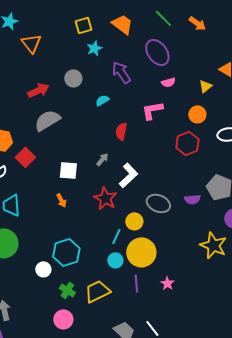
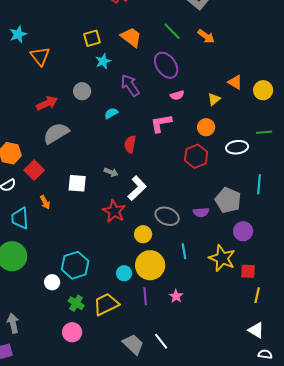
gray arrow: (102, 159) -> (111, 172), turned 72
orange arrow: (61, 200) -> (45, 202), moved
cyan line: (116, 236) -> (184, 251), moved, turned -35

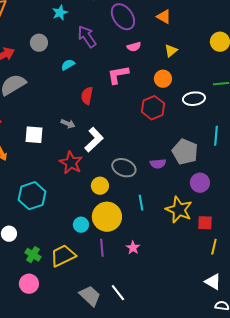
orange triangle: (235, 82) -> (164, 17), moved
cyan hexagon: (75, 265) -> (32, 196), moved

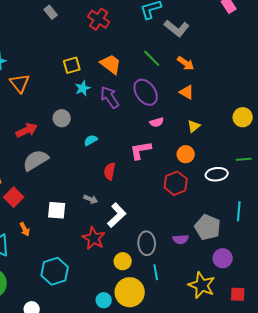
purple arrow: (87, 37) -> (110, 97), moved
gray ellipse: (124, 168) -> (147, 243), turned 65
cyan line: (141, 203) -> (156, 272), moved
red square: (205, 223) -> (238, 294), moved

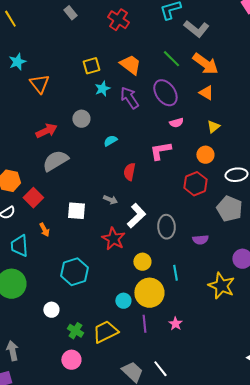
orange arrow: (186, 63) -> (205, 64), size x1.5
gray pentagon: (208, 227) -> (229, 209), moved
gray ellipse: (147, 243) -> (166, 227), moved

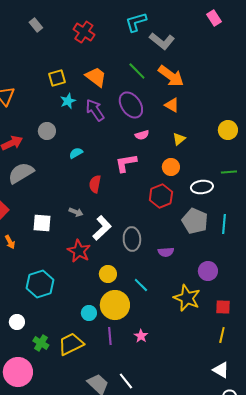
cyan line: (175, 273) -> (141, 285), turned -35
pink circle: (71, 360) -> (18, 372), moved, size x1.5

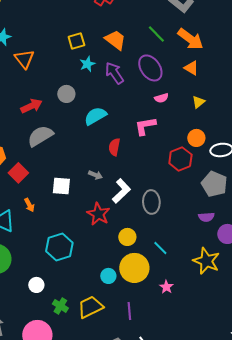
cyan semicircle: (76, 153) -> (95, 116), size x1.6
orange circle: (171, 167) -> (196, 138), moved
purple semicircle: (166, 252) -> (206, 217), moved
purple line: (110, 336) -> (129, 311), moved
pink star: (141, 336) -> (166, 287), moved

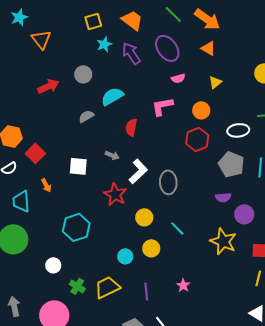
gray semicircle: (40, 136) -> (86, 116), moved, size x0.6
orange circle: (196, 138) -> (201, 110), moved
yellow circle: (134, 268) -> (151, 248), size x0.6
pink star: (166, 287) -> (183, 285), moved

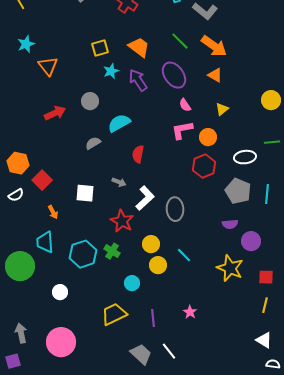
pink semicircle: (178, 78) -> (185, 105), turned 72
pink L-shape: (162, 106) -> (182, 130), moved
cyan trapezoid: (21, 201) -> (45, 242), moved
yellow circle: (151, 248) -> (158, 265), moved
green cross: (77, 286) -> (112, 251), moved

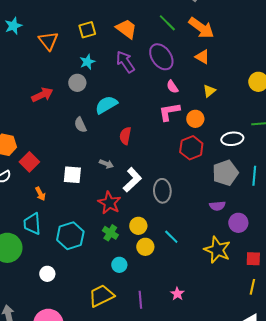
orange triangle: (48, 66) -> (48, 41), moved
cyan star: (111, 71) -> (87, 62), moved
gray semicircle: (93, 143) -> (80, 125), turned -84
gray pentagon: (238, 191) -> (225, 173), turned 30
green cross: (112, 251) -> (110, 233), moved

